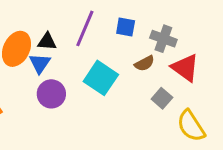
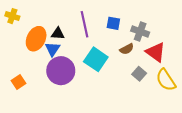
purple line: (85, 28) -> (84, 24), turned -35
purple circle: (51, 94) -> (61, 71), size x1.4
yellow semicircle: (191, 126) -> (166, 80), moved

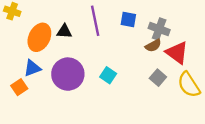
blue triangle: (53, 49) -> (32, 68), moved, turned 35
brown semicircle: (127, 49) -> (153, 46), moved
cyan square: (96, 59) -> (108, 75), moved, size x0.6

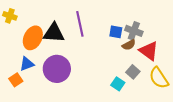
blue square: (128, 20) -> (116, 32), moved
black triangle: (64, 31) -> (54, 33), size x1.6
cyan square: (108, 75) -> (118, 84), moved

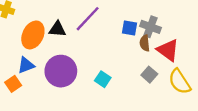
purple line: (80, 24) -> (88, 19), turned 55
black triangle: (54, 33) -> (57, 29), size x0.7
brown semicircle: (129, 45) -> (145, 43), turned 112
cyan square: (118, 84) -> (103, 79), moved

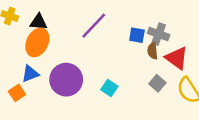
black triangle: (57, 29) -> (39, 22), moved

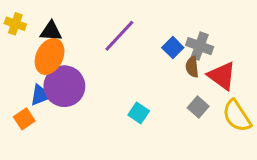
blue square: (137, 35) -> (173, 48), turned 35
purple circle: (66, 80) -> (64, 86), moved

